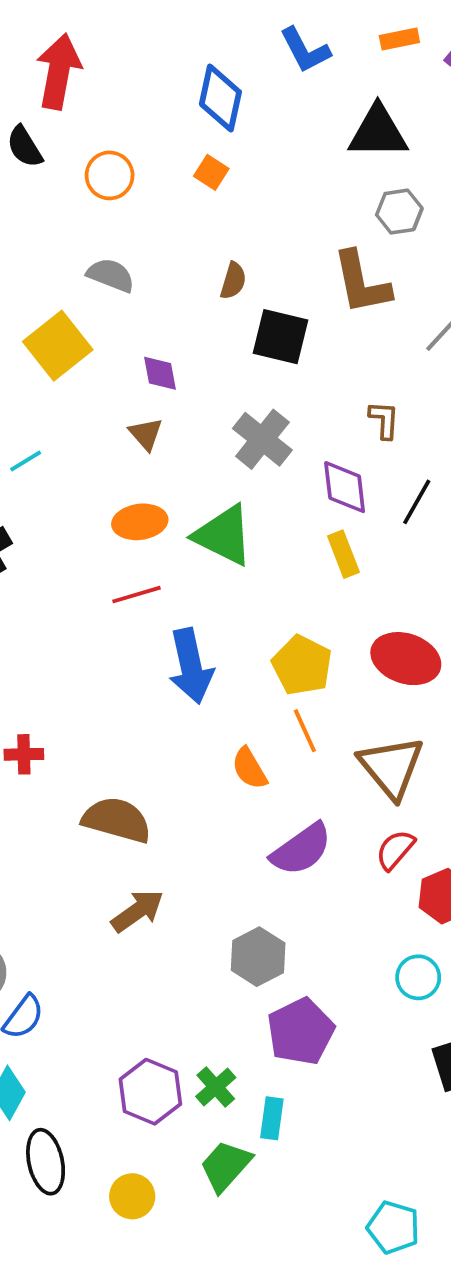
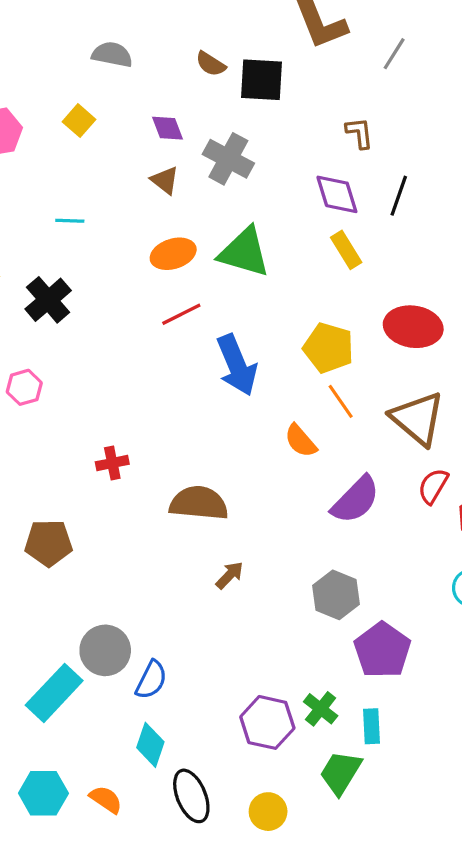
brown semicircle: (233, 281) -> (211, 64), moved, turned 116
yellow square: (58, 346) -> (79, 121), size x0.6
gray cross: (262, 439) -> (228, 159), moved
cyan line: (26, 461) -> (70, 221), turned 44
brown arrow: (137, 911) -> (230, 575), size x0.7

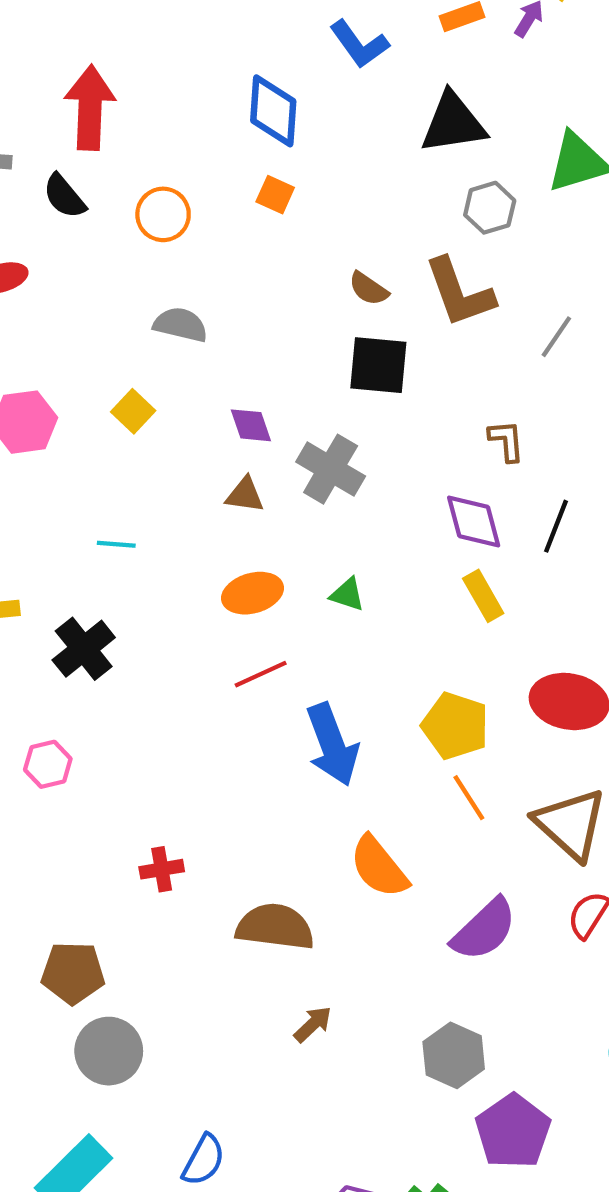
brown semicircle: (211, 64) -> (369, 289), moved
brown triangle: (165, 180) -> (245, 495), turned -32
green triangle: (244, 252) -> (347, 594), size x0.5
orange semicircle: (301, 441) -> (379, 867), moved, size x1.4
gray circle: (105, 650) -> (109, 1051), moved

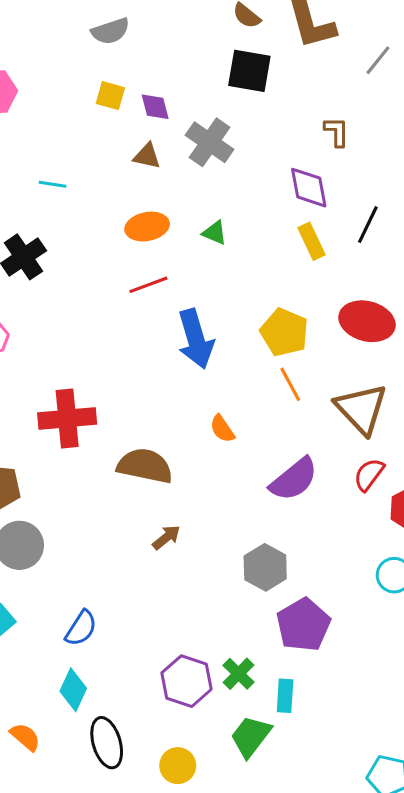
gray semicircle: (180, 325) -> (110, 31), turned 144
yellow square: (133, 411) -> (110, 96), moved, turned -32
black line: (556, 526) -> (368, 225), moved
orange semicircle: (379, 867) -> (222, 429), size x0.6
red cross: (162, 869) -> (67, 418), size x1.8

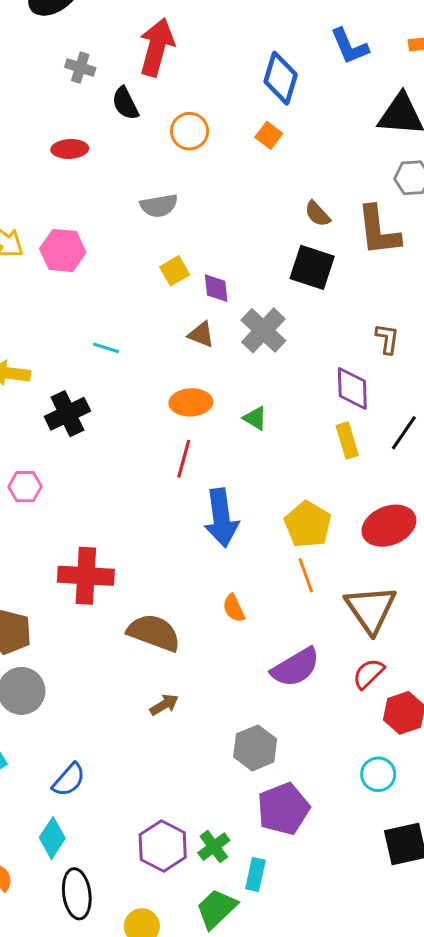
gray semicircle: (110, 31) -> (159, 206), moved
yellow square: (110, 96) -> (175, 271), turned 36
red line: (148, 285) -> (184, 459), turned -63
red ellipse: (367, 321) -> (389, 526), turned -45

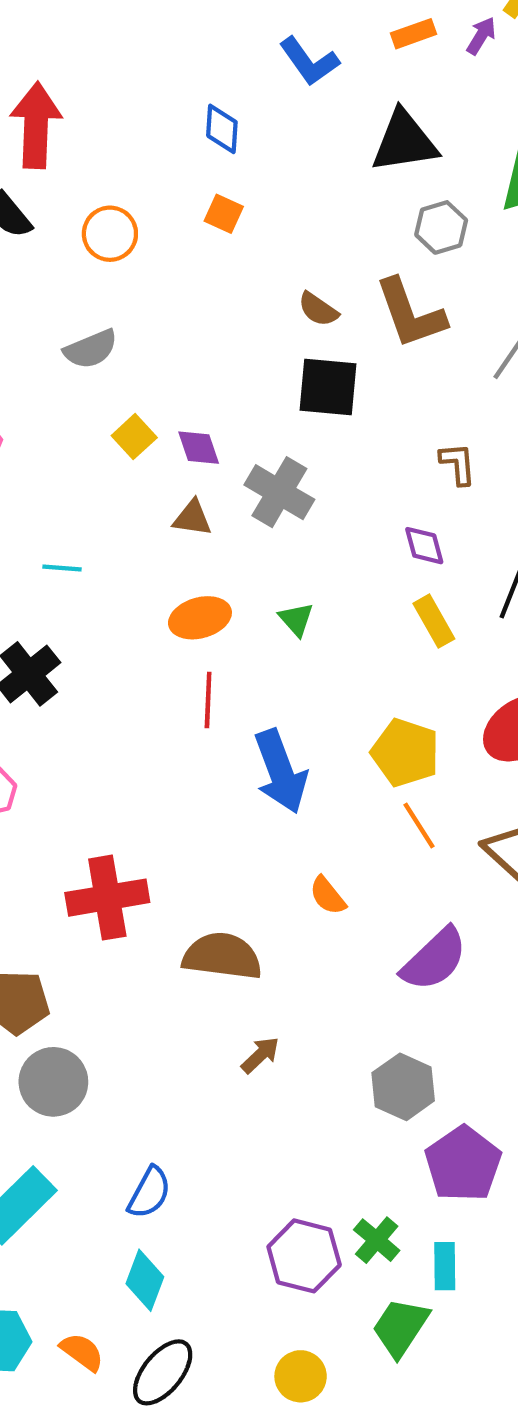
blue diamond: (281, 78) -> (222, 129), size x0.7
purple diamond: (352, 388) -> (424, 546), size x0.7
green triangle: (255, 418) -> (296, 619), turned 30
black ellipse: (77, 894) -> (163, 1372), moved, turned 60

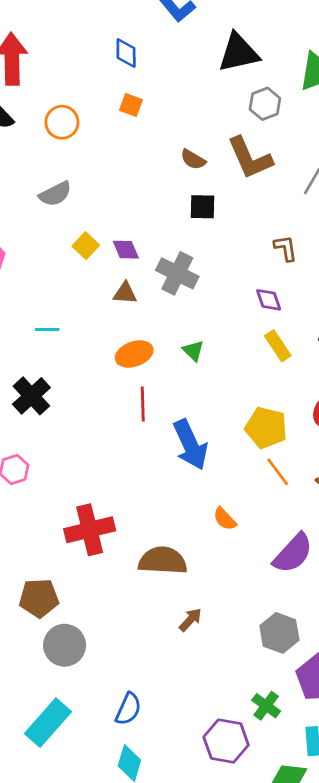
black square: (328, 387) -> (203, 207), size x0.7
green cross: (377, 1240) -> (266, 706), moved

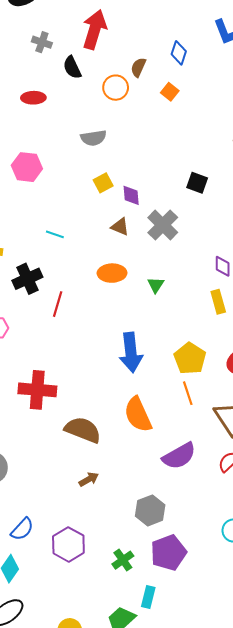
brown semicircle: (193, 159) -> (138, 67), moved, turned 66
red line: (143, 404) -> (58, 304), moved
orange semicircle: (225, 519) -> (138, 415), size x1.8
purple hexagon: (226, 741) -> (68, 544), moved

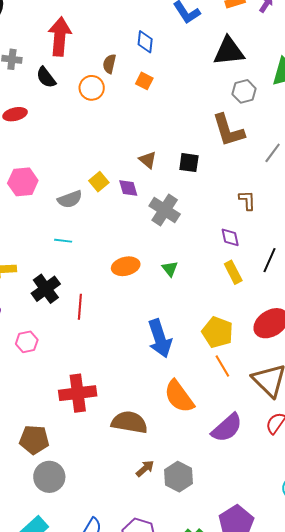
gray semicircle: (93, 138) -> (70, 199), moved
brown triangle: (120, 227) -> (148, 160), moved, turned 30
gray hexagon: (150, 510) -> (178, 477), moved

